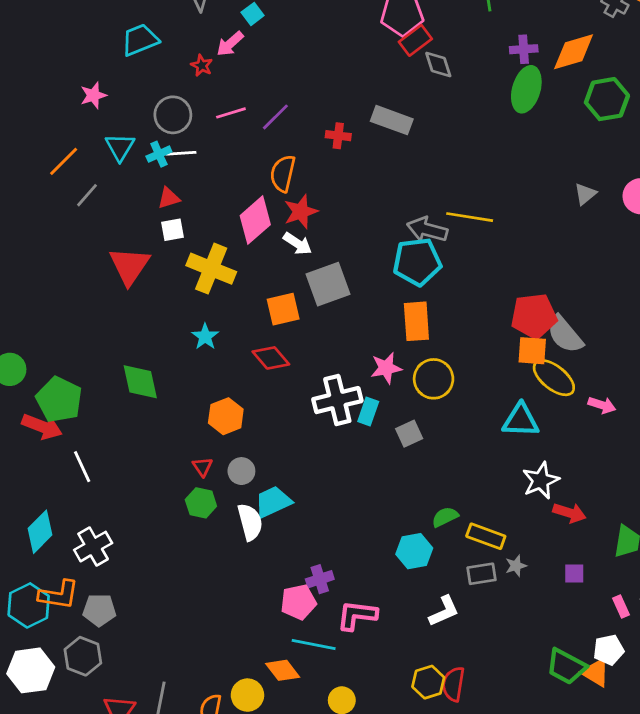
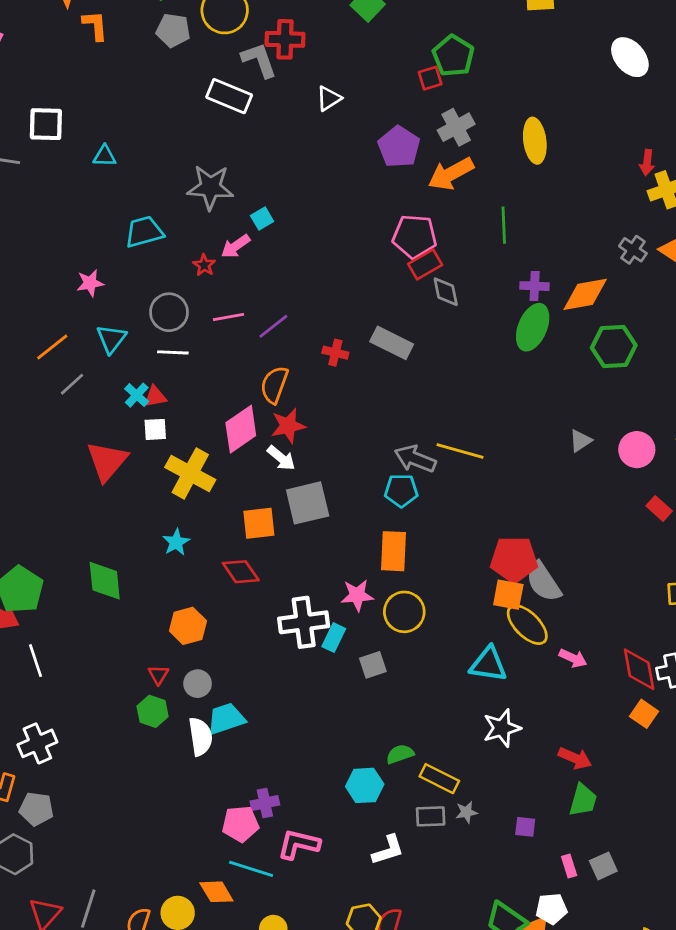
cyan cross: (159, 154) -> (137, 395), moved, turned -30
cyan pentagon: (417, 262) -> (401, 490), size x0.7
red arrow: (569, 513) -> (575, 758), moved

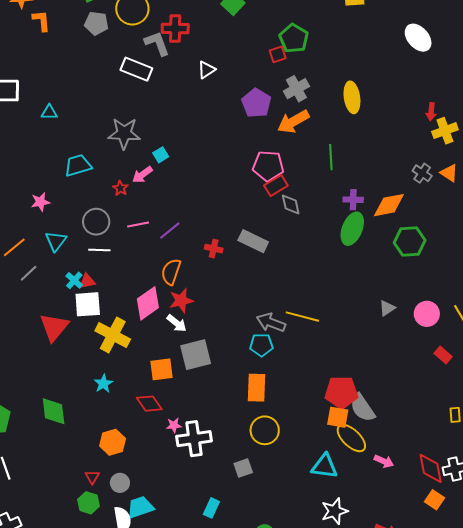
white square: (155, 429) -> (88, 304), size x1.6
pink star: (357, 595) -> (174, 425), moved, size x0.7
cyan rectangle: (334, 638) -> (211, 508), moved

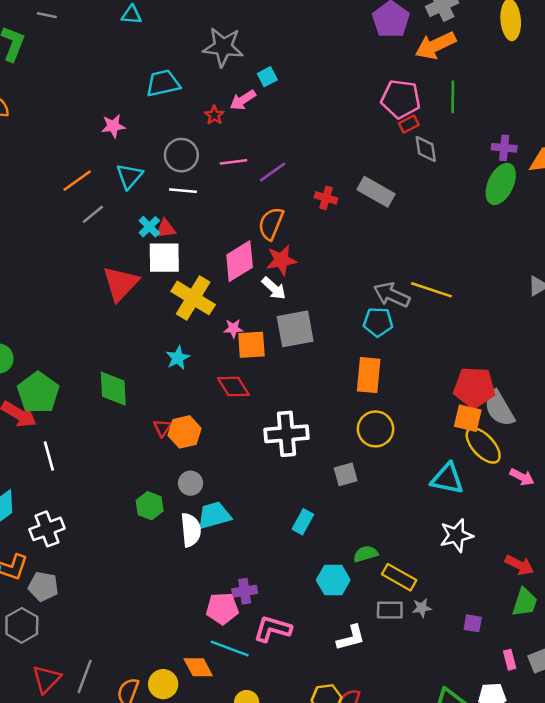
green line: (331, 157) -> (453, 97), moved
red rectangle: (276, 186) -> (409, 124), size x0.7
pink star: (174, 425) -> (233, 328), moved
red triangle: (92, 477) -> (162, 428), moved

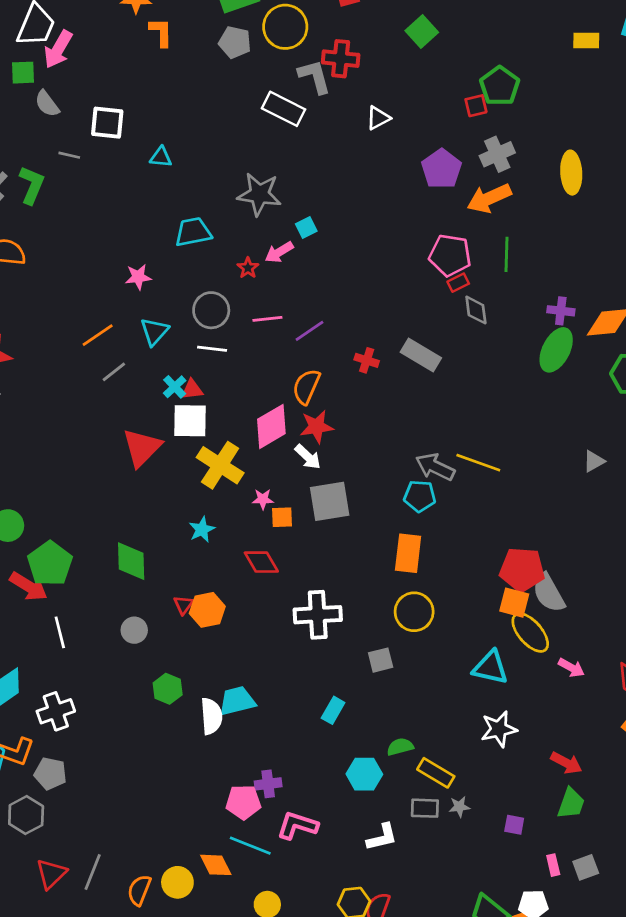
orange square: (251, 345) -> (282, 517), size x0.7
gray circle: (191, 483) -> (134, 630), moved

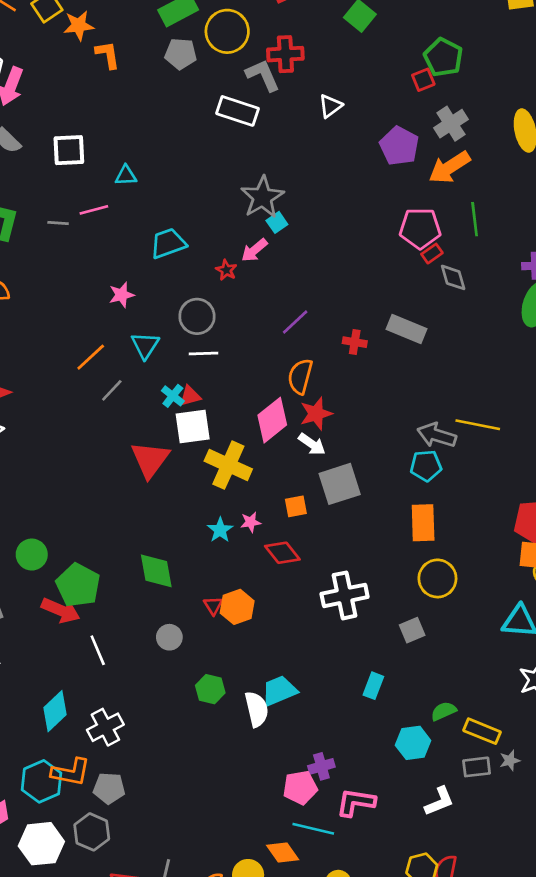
gray line: (69, 155) -> (58, 223), moved
gray star: (259, 194) -> (262, 197), moved, turned -30
pink line: (267, 319) -> (94, 210), moved
pink star: (263, 499) -> (251, 522), moved

